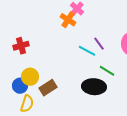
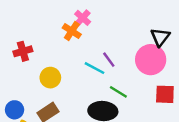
red cross: (21, 46) -> (23, 51), moved
yellow circle: (30, 77) -> (50, 78), moved

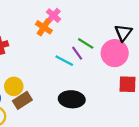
yellow circle: (50, 78) -> (14, 86), moved
green line: (118, 92) -> (86, 43), moved

